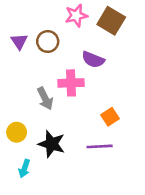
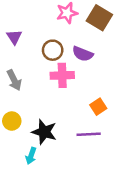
brown circle: (48, 41) -> (53, 50), moved
gray arrow: (45, 99) -> (14, 80), moved
cyan arrow: (24, 169) -> (31, 156), moved

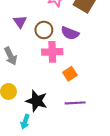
purple triangle: (14, 37) -> (20, 22), moved
orange square: (98, 107) -> (70, 74), moved

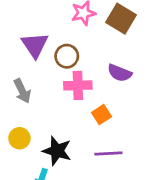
purple triangle: (20, 22) -> (35, 45), size x1.5
purple semicircle: (70, 33) -> (120, 73), moved

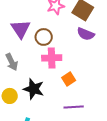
purple semicircle: (120, 73) -> (86, 34), moved
black star: (57, 151) -> (34, 89), moved

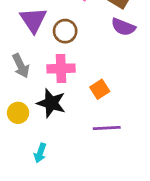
pink cross: (52, 58) -> (61, 68), moved

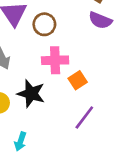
pink cross: (61, 68) -> (55, 60), moved
purple line: (107, 128) -> (84, 117), turned -50

